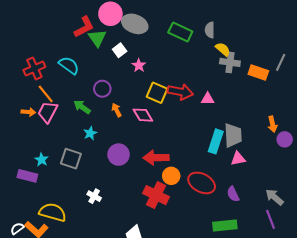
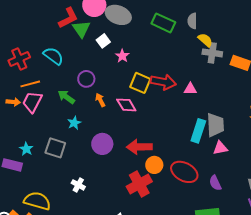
orange line: (46, 94) -> (30, 84), turned -66
red cross: (156, 195) -> (139, 184), turned 35

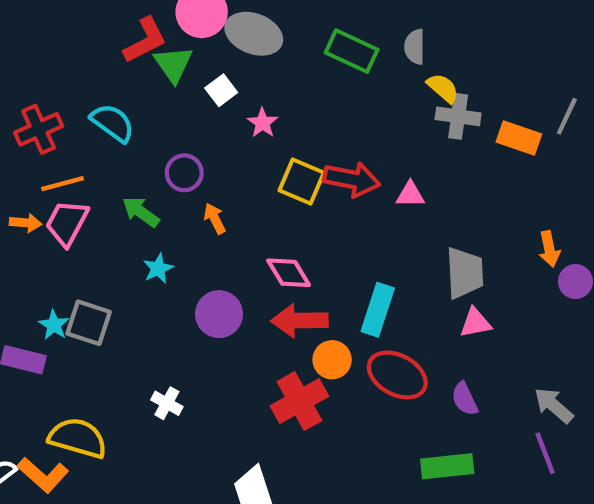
pink diamond: (126, 105) -> (289, 273), moved
cyan rectangle: (198, 131) -> (378, 310), moved
gray square: (55, 148) -> (89, 323), moved

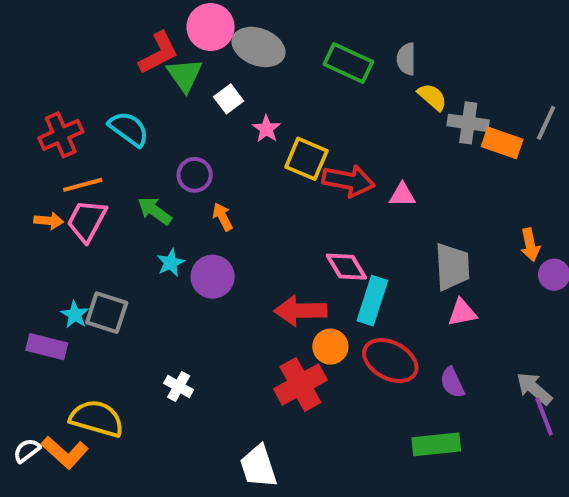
gray cross: (458, 116) -> (468, 123), moved
yellow square: (302, 182) -> (306, 159), moved
pink diamond: (289, 273) -> (346, 267), moved
purple circle: (219, 314) -> (213, 277), moved
purple line: (545, 453) -> (544, 416), moved

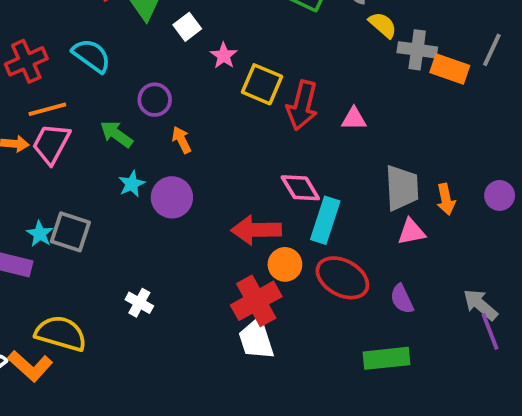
red arrow: (348, 181) -> (302, 105), turned 93
orange arrow: (530, 245) -> (446, 199), moved
white trapezoid: (258, 466) -> (256, 339), moved

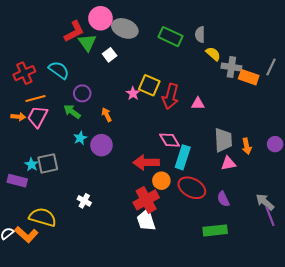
pink star: (224, 56) -> (133, 93), moved
purple circle: (155, 100) -> (82, 93), moved
gray square: (70, 232) -> (48, 163), turned -30

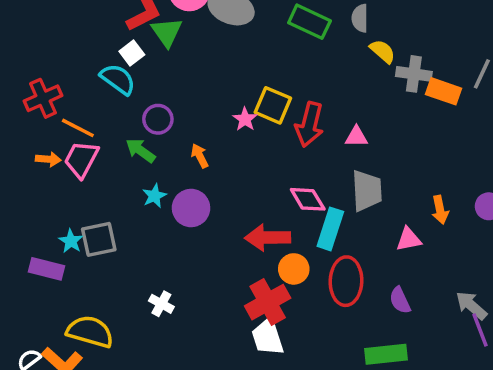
white square: (110, 55) -> (132, 53), moved
red cross: (24, 73) -> (43, 98), moved
orange line: (36, 98) -> (78, 128), turned 42
gray trapezoid: (223, 140) -> (367, 191), moved
red ellipse: (192, 188) -> (346, 281), turned 64

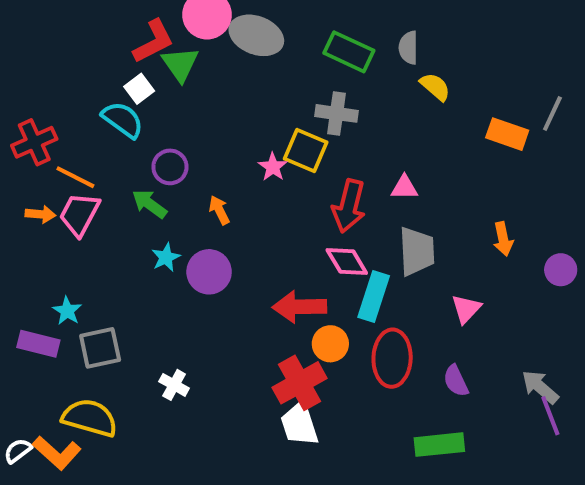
gray cross: (414, 74) -> (337, 113), moved
red arrow: (309, 124) -> (349, 206), moved
orange arrow: (440, 210) -> (503, 239), moved
gray square: (99, 239) -> (100, 348), moved
pink triangle: (409, 239) -> (466, 309), turned -36

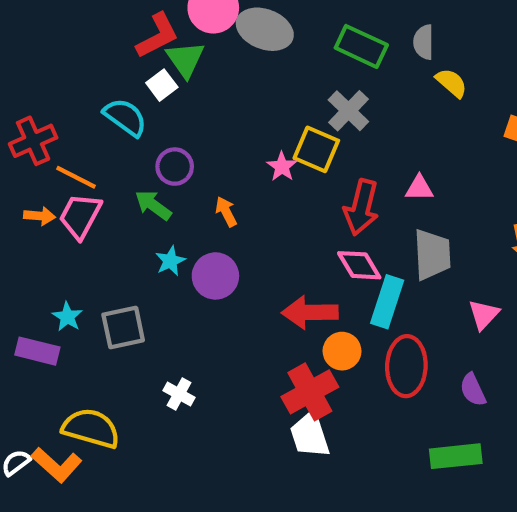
white square: (139, 89) -> (162, 85), moved
gray cross: (337, 113) -> (348, 111), turned 36
gray square: (100, 348) -> (123, 327), moved

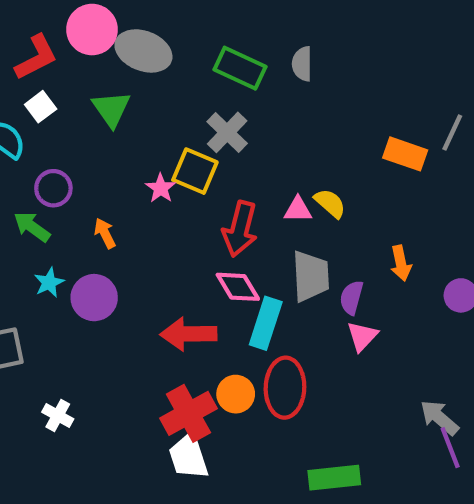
green triangle: (185, 59) -> (111, 109), moved
yellow semicircle: (451, 83) -> (330, 203), moved
orange circle: (342, 351) -> (236, 394), moved
purple semicircle: (473, 390) -> (351, 298), moved, turned 40

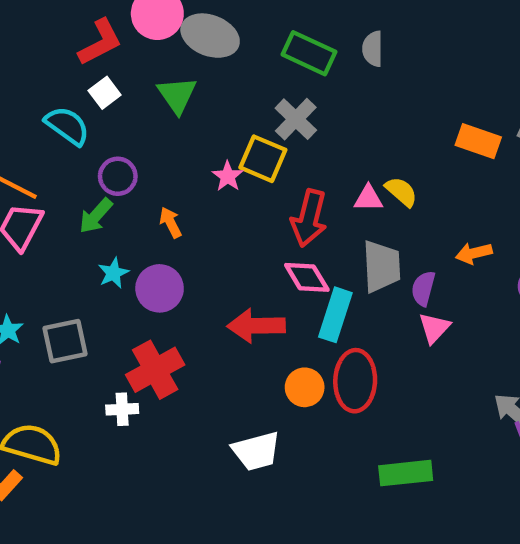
green arrow: (32, 227) -> (96, 216), turned -84
orange arrow: (401, 263) -> (474, 253), turned 88
red cross: (188, 413) -> (155, 370), moved
white cross: (58, 416) -> (122, 409), turned -32
white trapezoid: (188, 456) -> (256, 451), turned -87

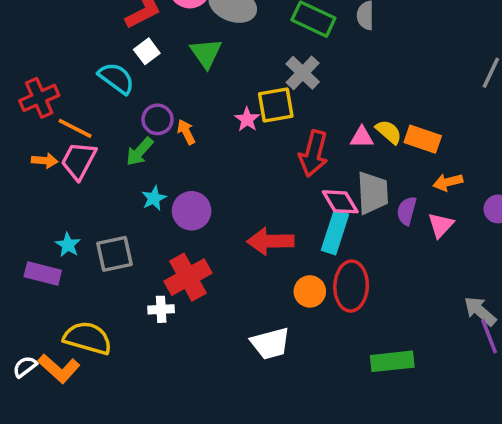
orange rectangle: (478, 141) -> (423, 139), moved
yellow square: (263, 159) -> (276, 105), turned -33
orange arrow: (171, 222) -> (186, 132), moved
pink diamond: (307, 277) -> (340, 202), moved
pink triangle: (434, 328) -> (441, 225), moved

